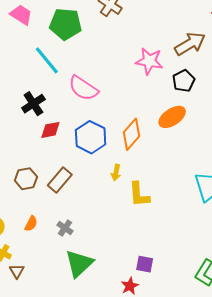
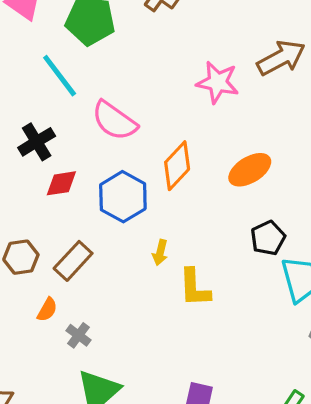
black pentagon: (184, 81) -> (268, 238), moved
orange diamond: (132, 134) -> (177, 166), moved
orange semicircle: (31, 224) -> (47, 310), moved

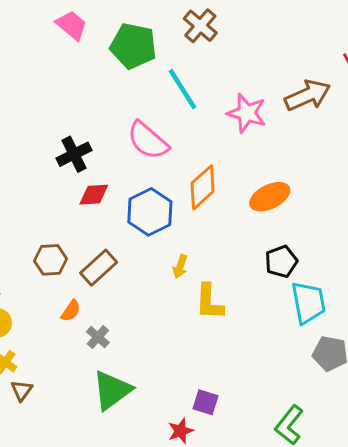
cyan line: (60, 76) -> (182, 89), moved

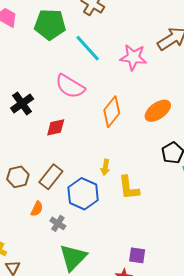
red diamond: (94, 195) -> (56, 127), moved
blue hexagon: (150, 212) -> (83, 194), moved

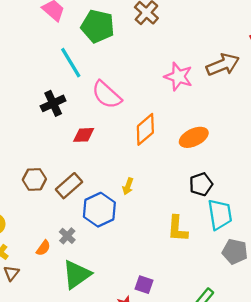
cyan line: (88, 48) -> (71, 63), moved
yellow L-shape: (129, 188) -> (177, 229), moved
orange semicircle: (37, 209) -> (43, 248), moved

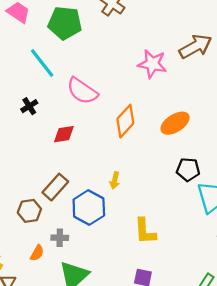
black cross: (53, 103) -> (29, 106), size x0.7
brown hexagon: (34, 179) -> (29, 211), moved
black pentagon: (201, 184) -> (188, 170), turned 30
yellow L-shape: (177, 229) -> (145, 231), moved
gray cross: (67, 236) -> (60, 238), turned -35

